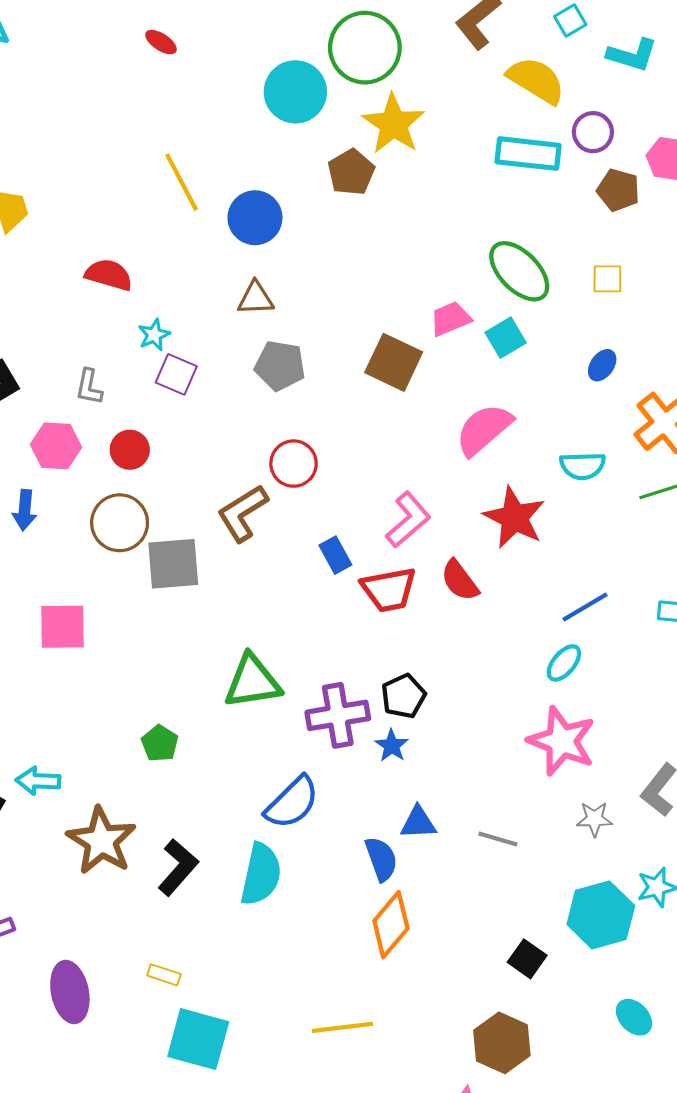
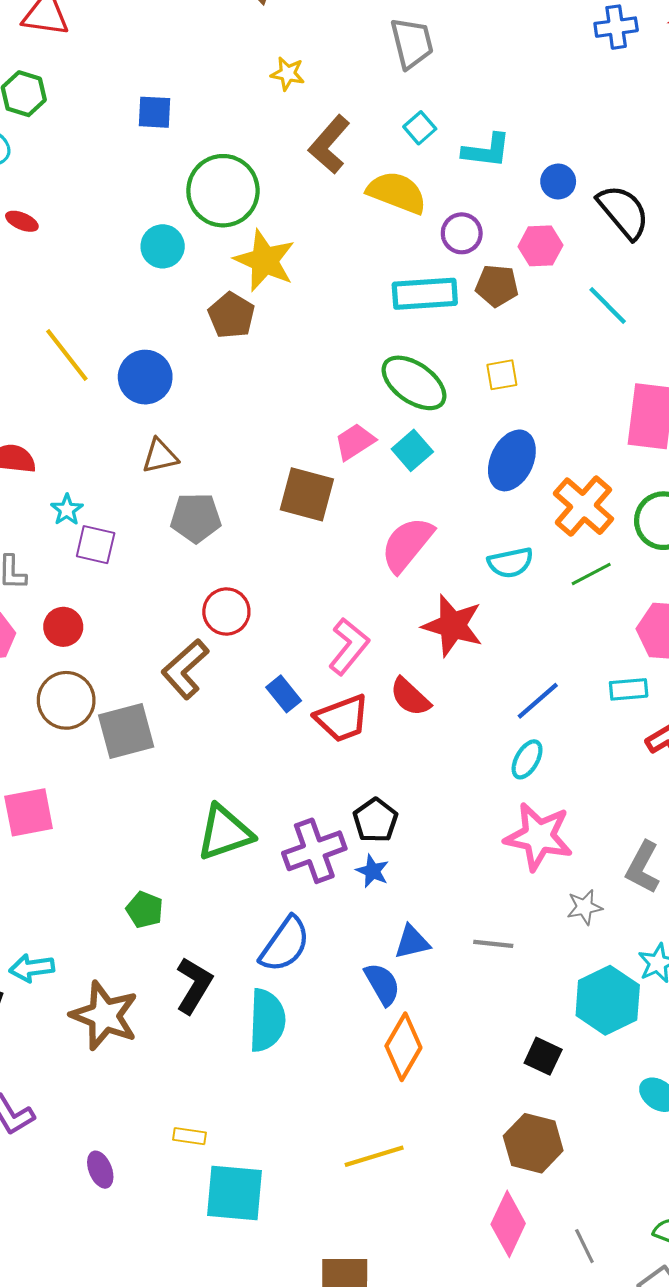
cyan circle: (295, 92) -> (163, 246), size x0.7
cyan rectangle: (528, 154) -> (425, 294), moved
blue ellipse: (602, 365) -> (512, 460), size x1.8
black L-shape: (178, 867) -> (194, 985), moved
purple ellipse: (70, 992) -> (100, 1170), size x0.6

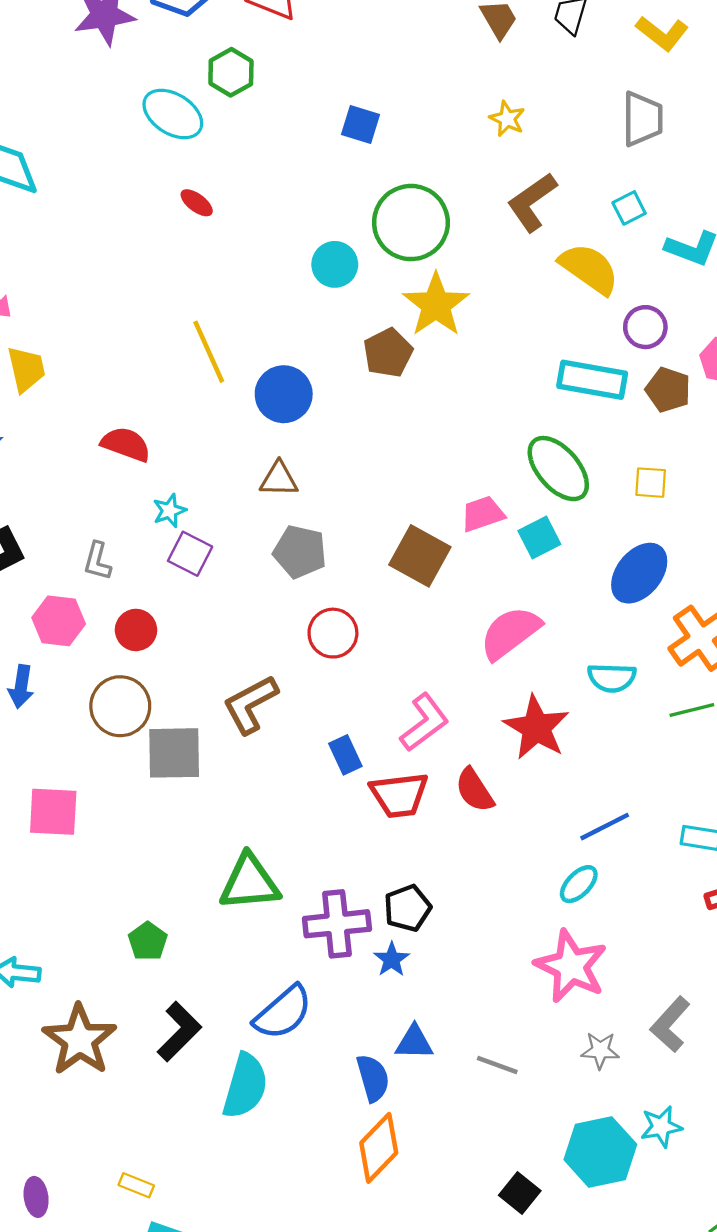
red circle: (226, 612) -> (333, 633), moved

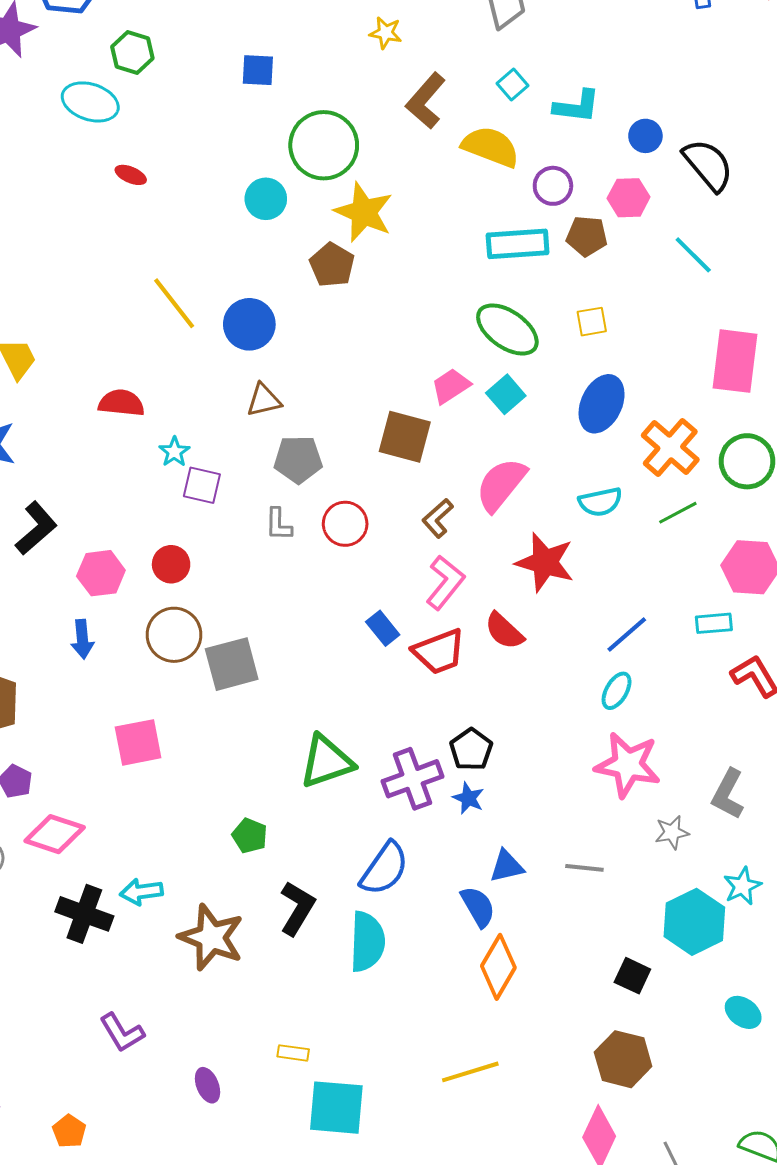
gray L-shape: (97, 561) -> (278, 524), moved
brown L-shape: (250, 704) -> (438, 518), moved, size x0.7

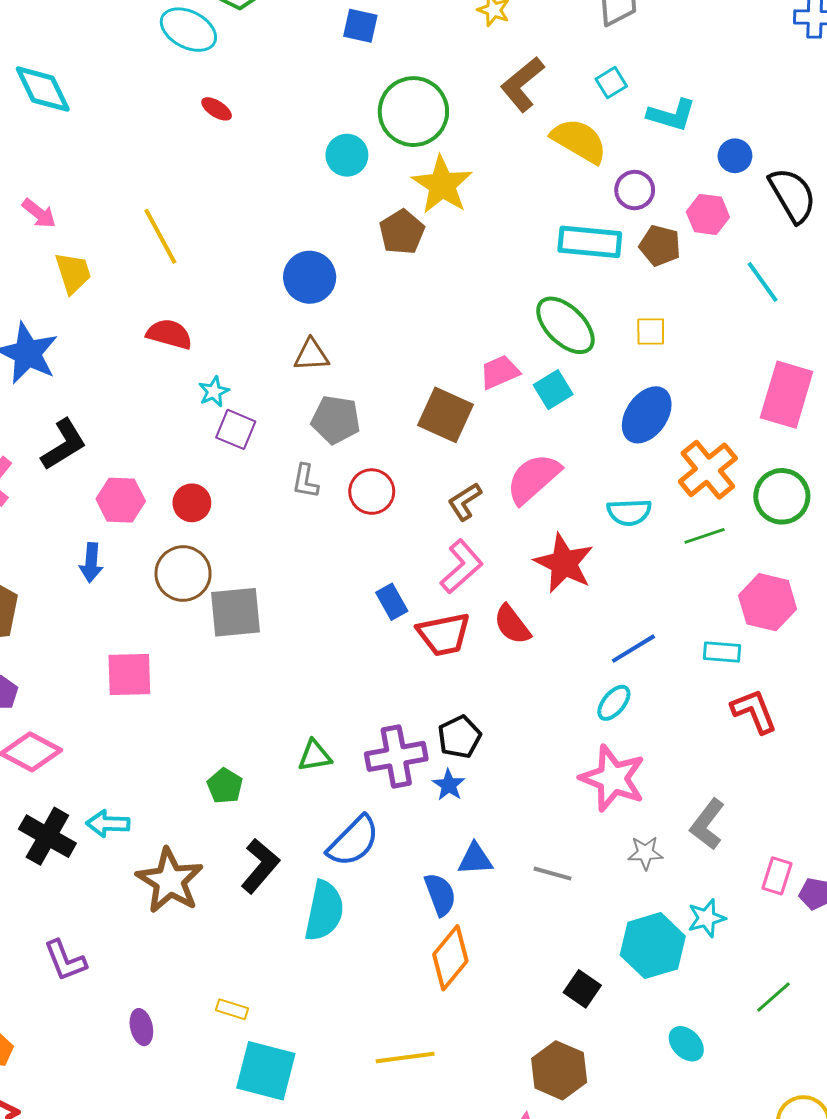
yellow line: (174, 303) -> (160, 236), moved
green triangle: (326, 762) -> (315, 756), moved, size x0.6

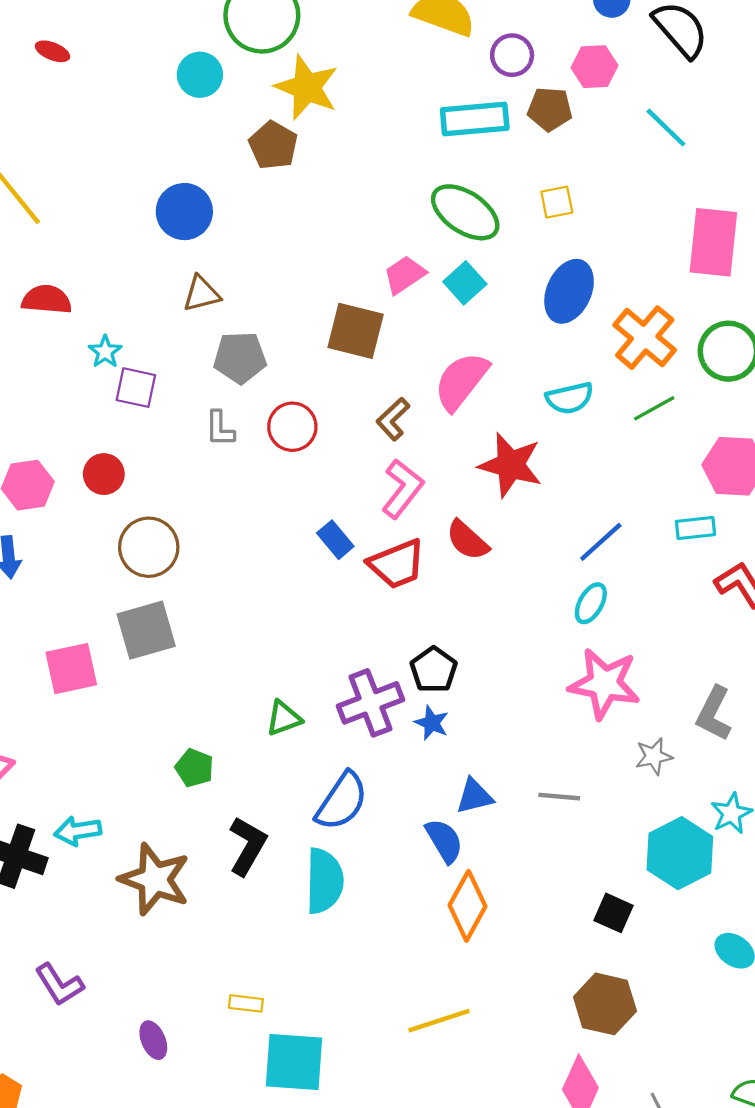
brown circle: (183, 573) -> (149, 547), moved
gray square: (235, 612) -> (146, 630), moved

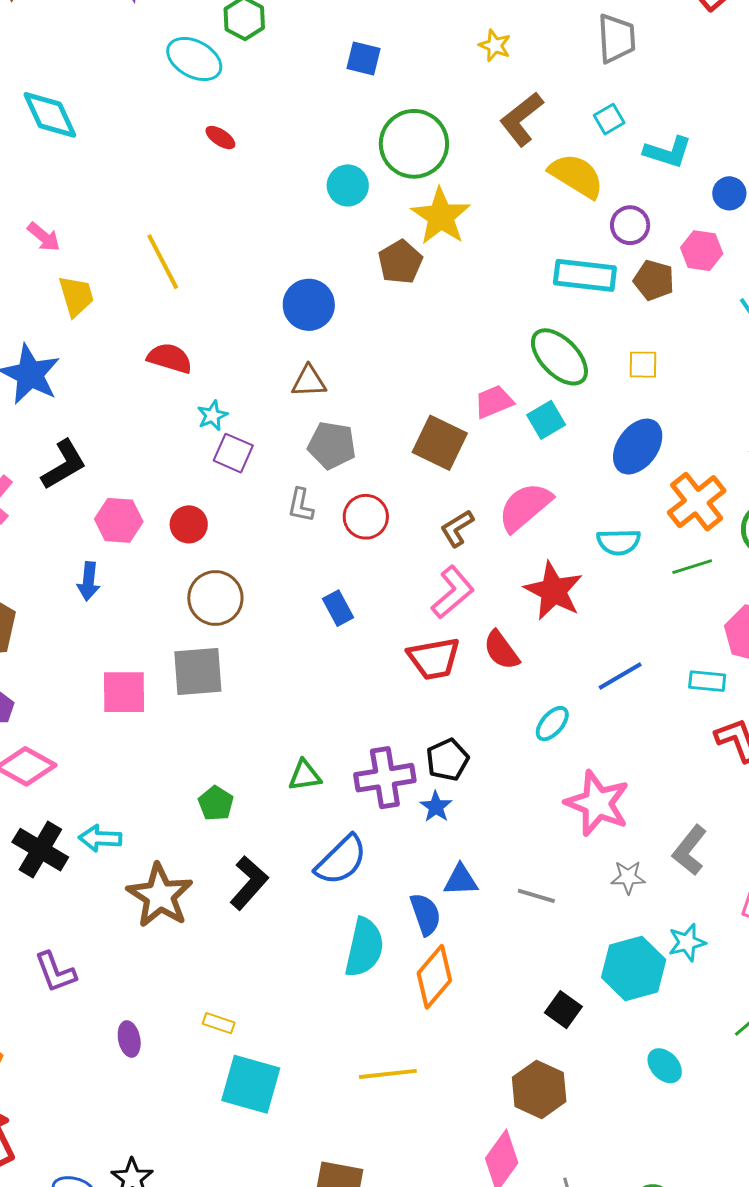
blue rectangle: (335, 540) -> (338, 608), moved
cyan ellipse: (591, 603) -> (552, 724), moved
cyan semicircle: (324, 881) -> (364, 947), moved

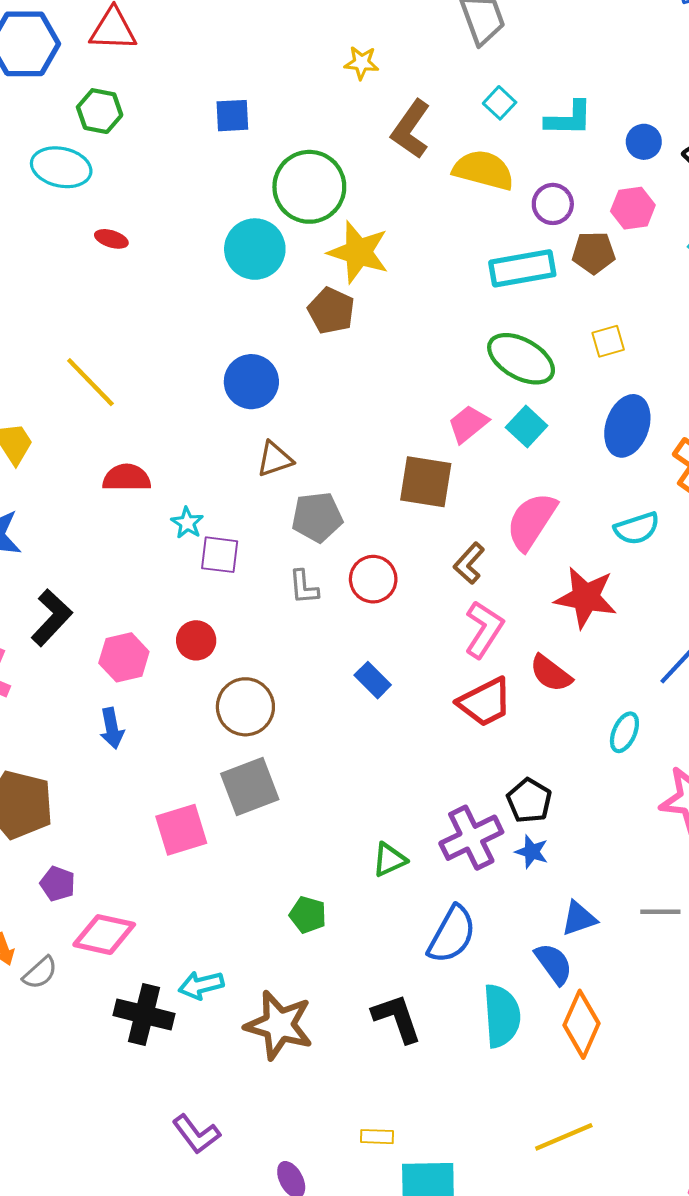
cyan circle: (348, 185) -> (255, 249), size x1.4
black L-shape: (249, 883) -> (397, 1018), moved, turned -44

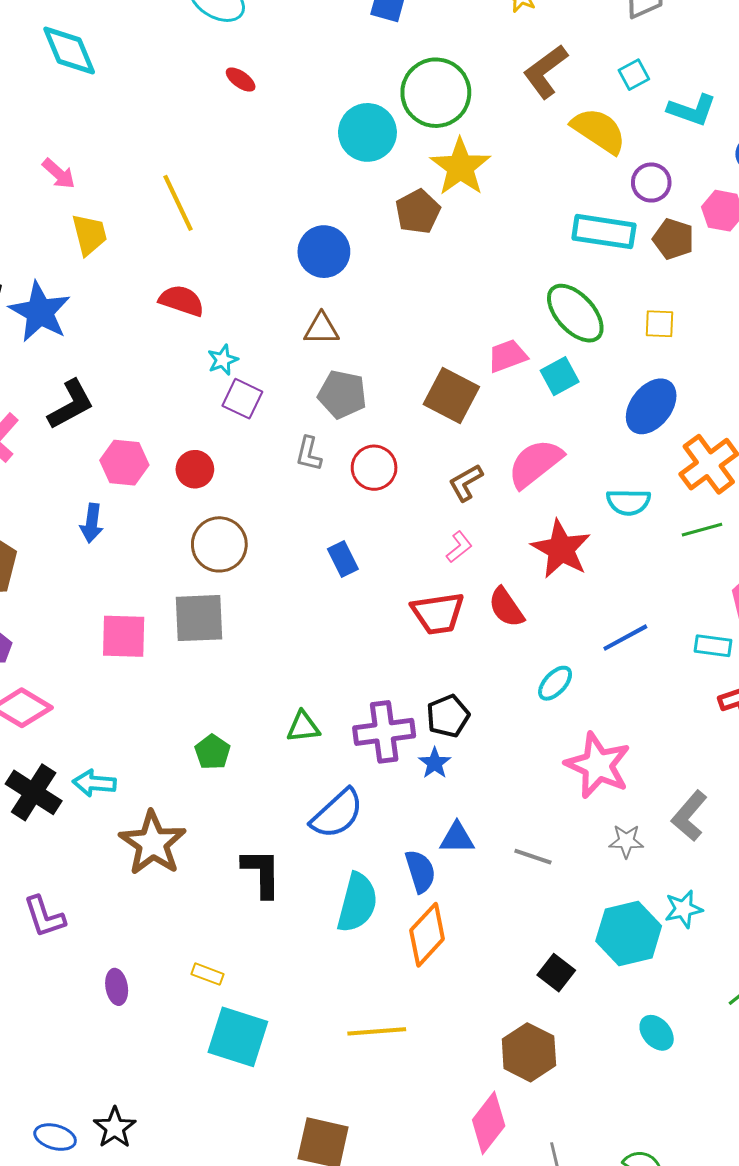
pink L-shape: (484, 629) -> (459, 547), size x0.6

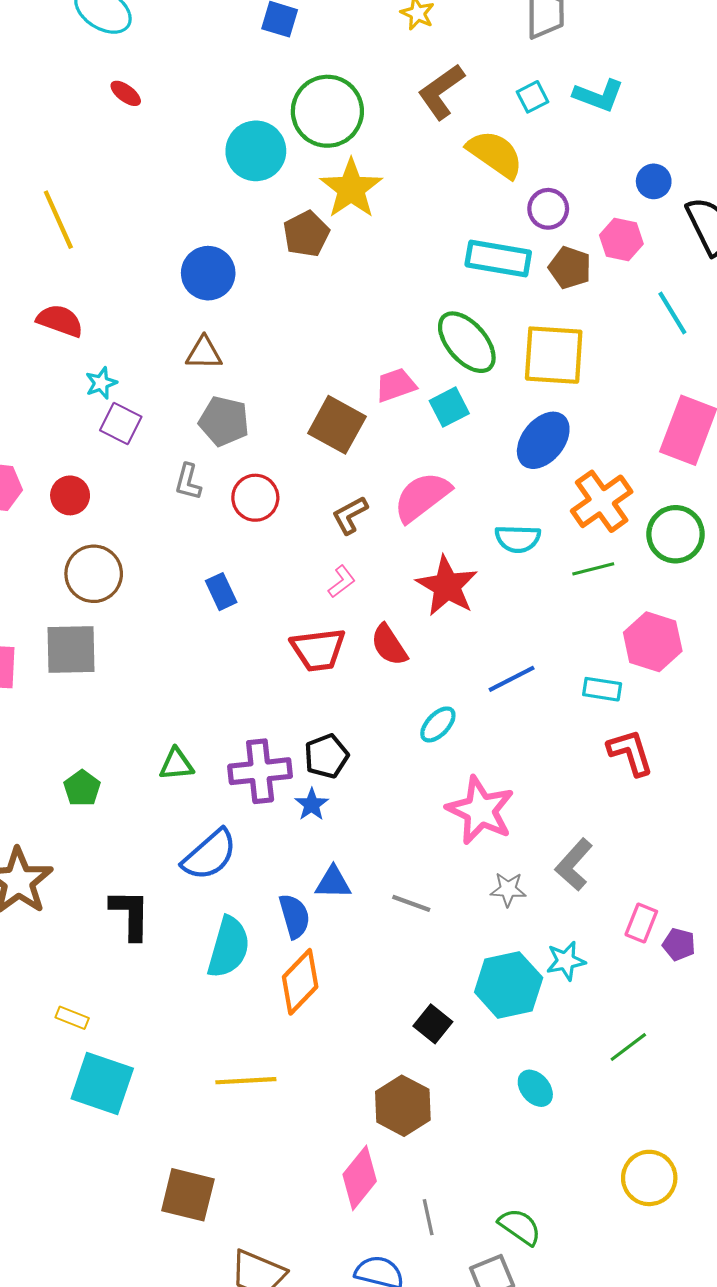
cyan L-shape: (692, 110) -> (599, 95), moved
yellow square: (660, 324) -> (554, 355), size x2.0

